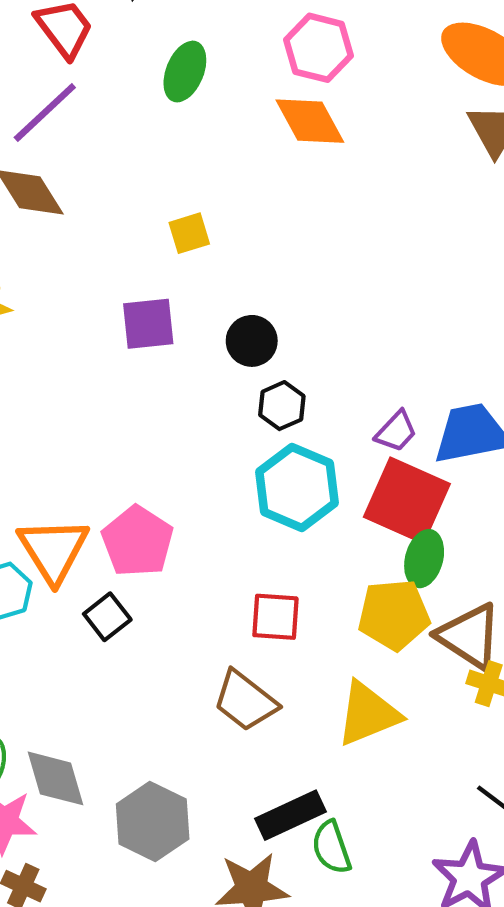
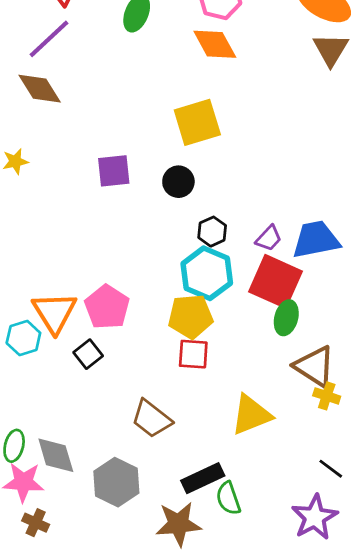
yellow square: (189, 233) -> (197, 122), moved, size x1.8
black hexagon: (282, 406) -> (212, 232), moved
yellow pentagon: (394, 615) -> (191, 316), moved
brown trapezoid: (245, 701) -> (151, 419), moved

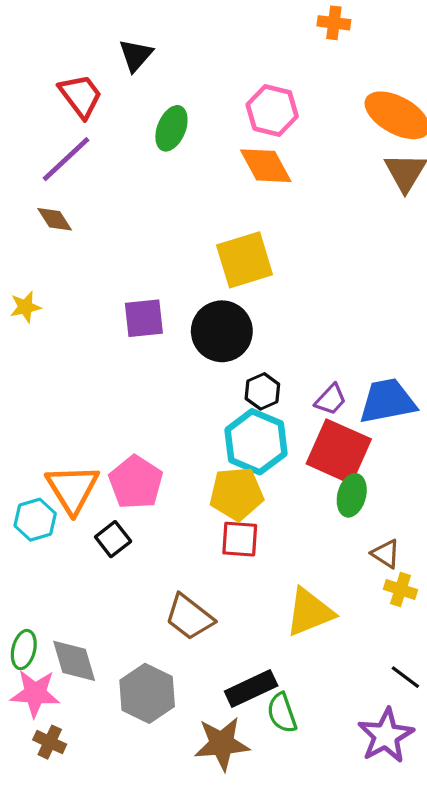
brown diamond: (40, 89) -> (55, 219), size x0.7
black circle: (178, 182) -> (222, 331), size x1.6
brown triangle: (315, 366) -> (386, 554), size x0.6

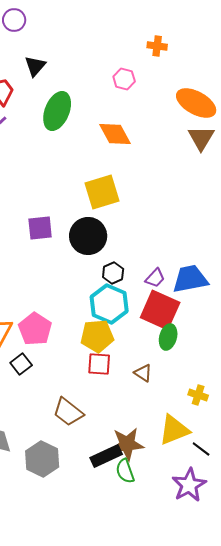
pink hexagon: (272, 110) -> (124, 79), moved, size x0.7
green ellipse: (171, 128) -> (57, 111), size x1.4
brown triangle: (386, 554) -> (143, 373), moved
yellow triangle: (310, 612) -> (174, 430), moved
brown star: (222, 744) -> (127, 444), moved

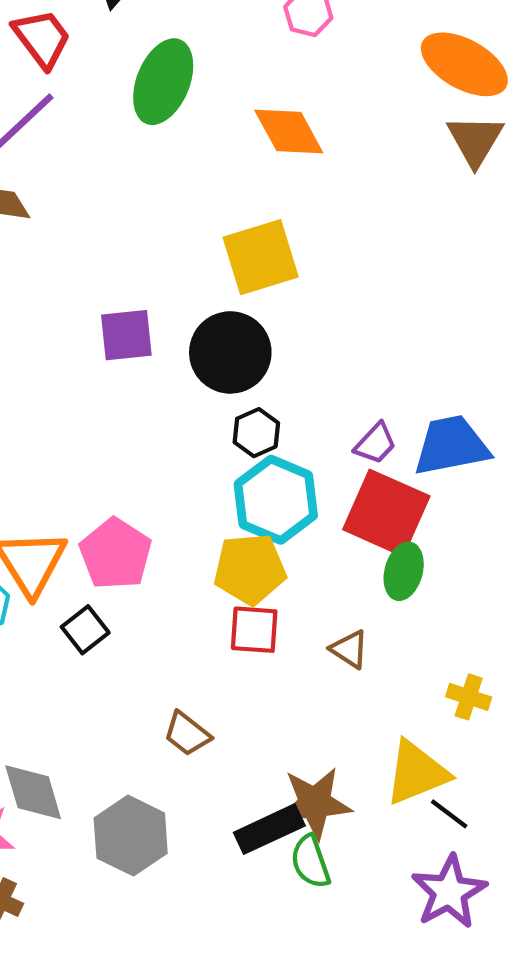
black hexagon: (113, 273) -> (256, 433), moved
brown trapezoid: (68, 412) -> (187, 734), size x0.7
black line: (201, 449) -> (449, 814), moved

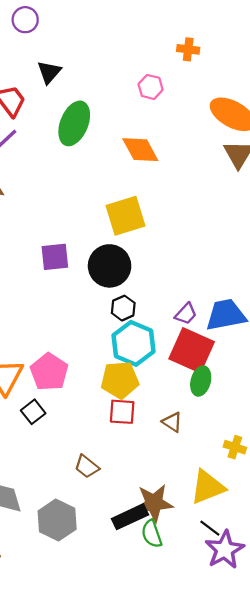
black line: (449, 814) -> (210, 528), moved

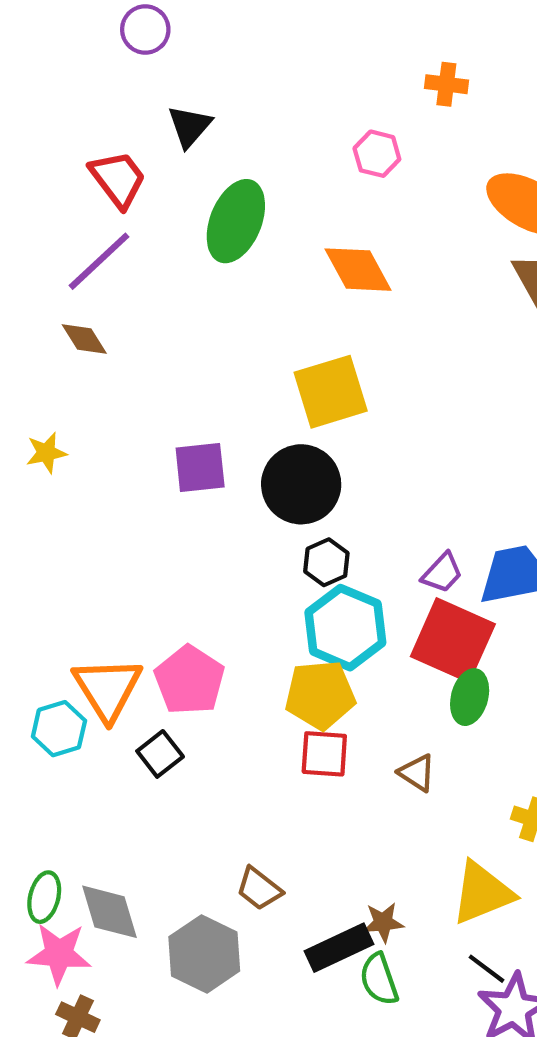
brown trapezoid: (87, 467) -> (259, 889), moved
brown star: (154, 503) -> (383, 922), size x0.6

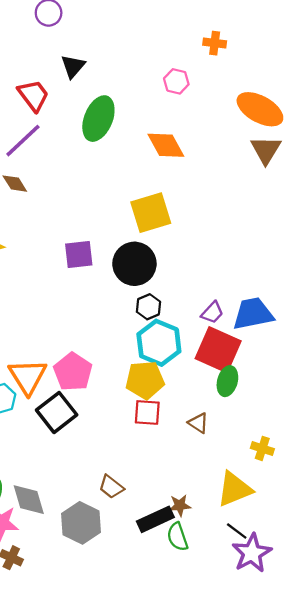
black square: (160, 754) -> (57, 412), size x1.6

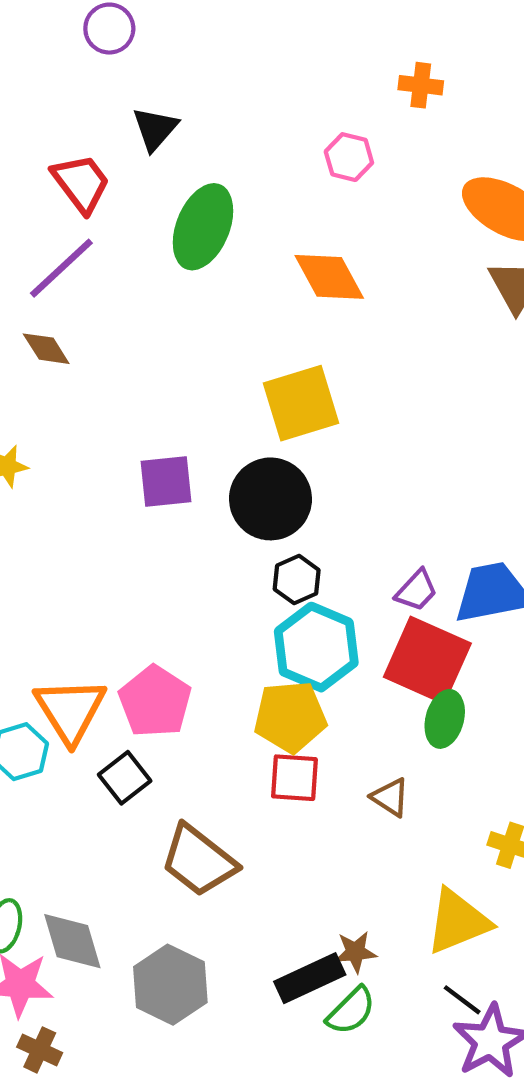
black square: (57, 412) -> (125, 778), size x0.7
brown trapezoid: (111, 487) -> (199, 860), moved, size x1.6
green semicircle: (177, 537) -> (351, 1011), turned -116

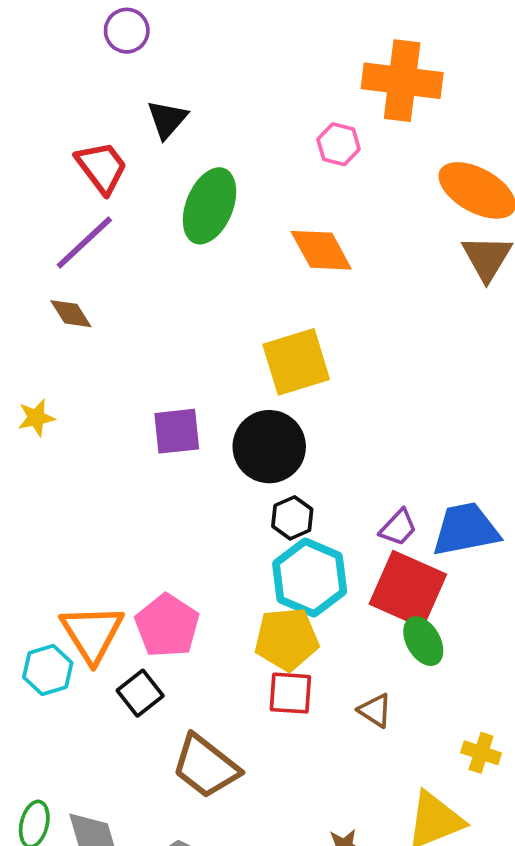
orange cross: (421, 85) -> (402, 81), size x2.0
green ellipse: (445, 719) -> (423, 641), turned -45

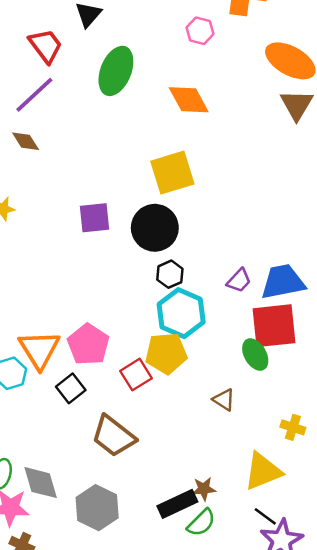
red square: (408, 589) -> (274, 326), moved, turned -30
red square: (290, 693) -> (136, 375), moved, turned -36

